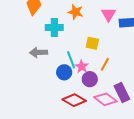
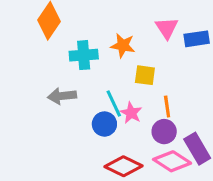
orange star: (76, 12) -> (123, 45), moved
orange line: (105, 64) -> (167, 106), turned -32
purple circle: (90, 79) -> (164, 132), moved

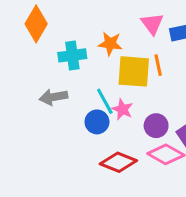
yellow square: (145, 75) -> (134, 71), size x1.6
orange line: (167, 106) -> (158, 65), moved

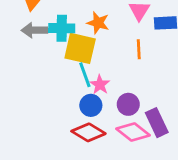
yellow square: (134, 71) -> (80, 48), moved
gray arrow: (53, 97) -> (34, 30), moved
blue circle: (97, 122) -> (91, 105), moved

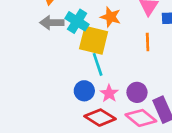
cyan cross: (62, 28) -> (77, 21), turned 30
pink star: (100, 85) -> (109, 93), moved
blue circle: (91, 105) -> (84, 91), moved

